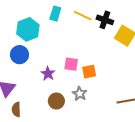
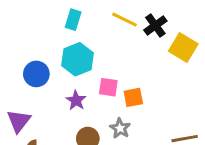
cyan rectangle: (55, 14) -> (73, 20), moved
black cross: (105, 20) -> (155, 25), turned 35
cyan hexagon: (28, 29) -> (77, 59), moved

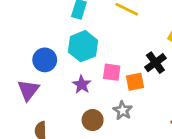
black cross: (155, 25) -> (155, 63), moved
purple triangle: (19, 121) -> (28, 90), moved

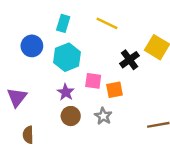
blue circle: (45, 60) -> (32, 46), moved
black cross: (155, 63) -> (130, 60), moved
brown circle: (93, 120) -> (71, 116), moved

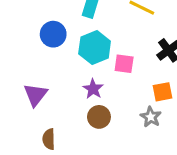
pink square: (93, 81) -> (124, 64), moved
orange square: (115, 90) -> (163, 92), moved
gray star: (103, 116) -> (151, 117), moved

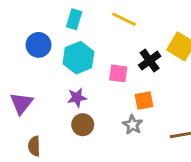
pink square: (124, 64) -> (118, 73), moved
purple star: (93, 89) -> (77, 98), turned 30

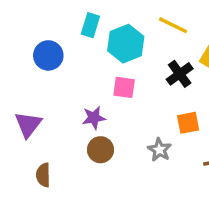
yellow line: (124, 19) -> (173, 25), moved
cyan hexagon: (78, 58) -> (126, 44), moved
pink square: (118, 73) -> (124, 87), moved
orange square: (144, 100) -> (188, 123), moved

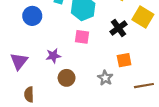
purple star: (94, 118) -> (53, 56), moved

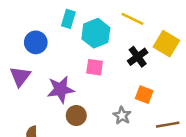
purple star: (53, 56) -> (61, 89), size x1.5
orange square: (124, 60) -> (144, 95), turned 32
purple triangle: (19, 61) -> (20, 76), moved

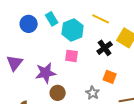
cyan rectangle: (68, 19) -> (52, 19), turned -48
blue circle: (36, 42) -> (29, 24), moved

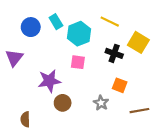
black cross: (105, 48) -> (114, 53), turned -35
purple triangle: (15, 63) -> (14, 58), moved

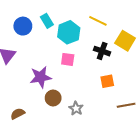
orange square: (120, 85) -> (107, 81), turned -32
gray star: (101, 103) -> (76, 108), moved
brown semicircle: (25, 119) -> (18, 114), turned 64

